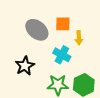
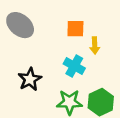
gray ellipse: (37, 30) -> (20, 25), moved

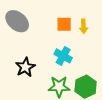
yellow arrow: (95, 46) -> (84, 26), moved

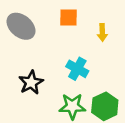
orange square: (64, 24) -> (69, 17), moved

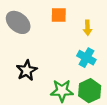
cyan cross: (77, 69) -> (86, 58), moved

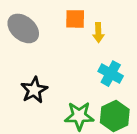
yellow arrow: (87, 28) -> (98, 33), moved

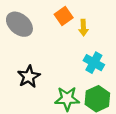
orange square: (75, 19) -> (64, 16), turned -36

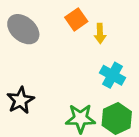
black star: (29, 77) -> (20, 100), moved

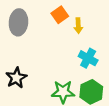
gray ellipse: (23, 29) -> (18, 22), turned 55

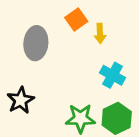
gray ellipse: (18, 22) -> (36, 43), moved

